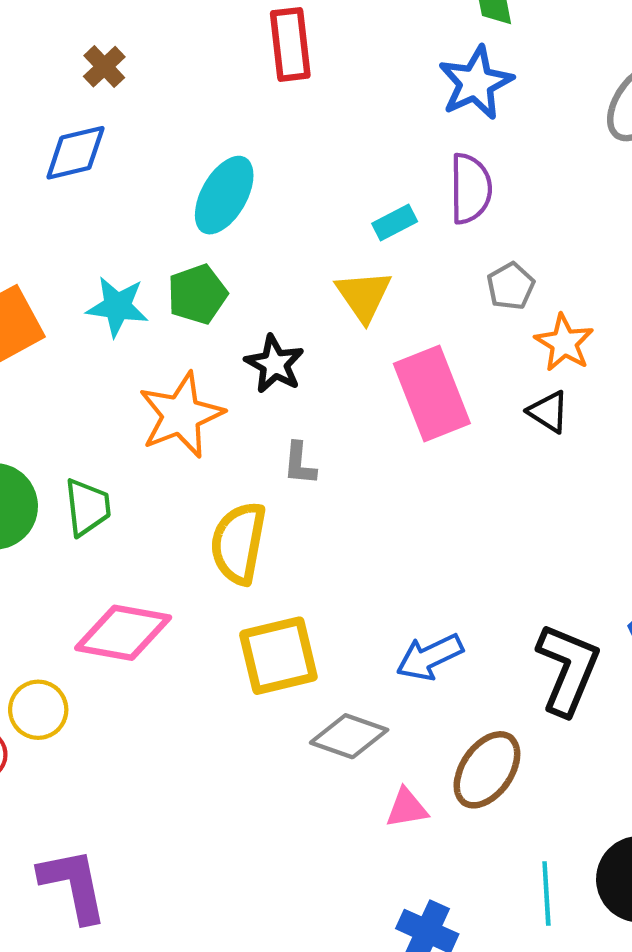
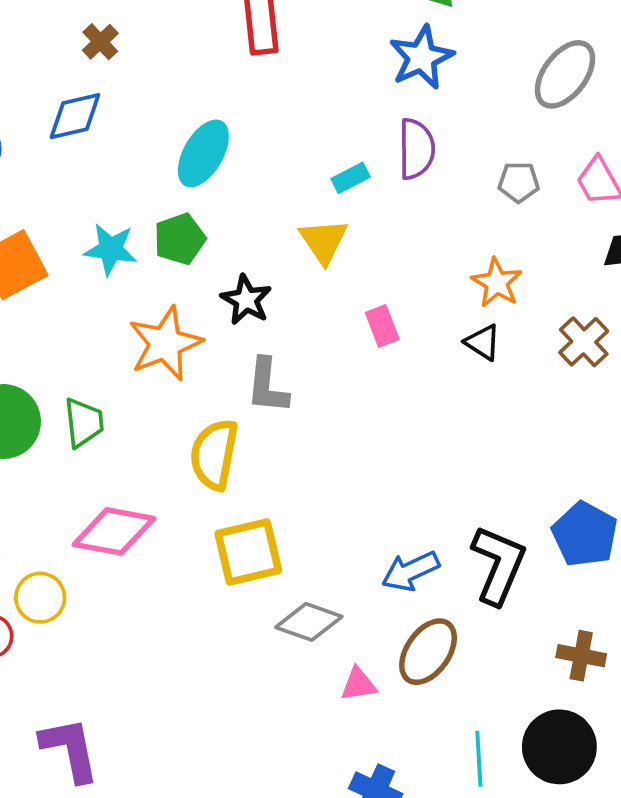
gray pentagon: (511, 286) -> (519, 182), moved, turned 30
pink rectangle: (432, 393) -> (382, 326), size x0.5
gray L-shape: (300, 464) -> (267, 386), size x1.5
blue arrow: (430, 657) -> (410, 571), moved

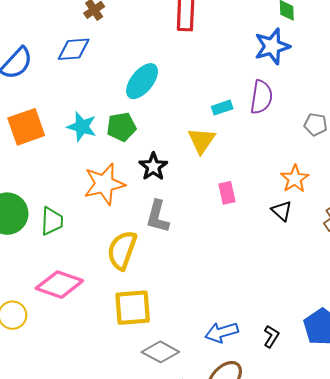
black L-shape: (498, 565) -> (271, 336), size x0.5

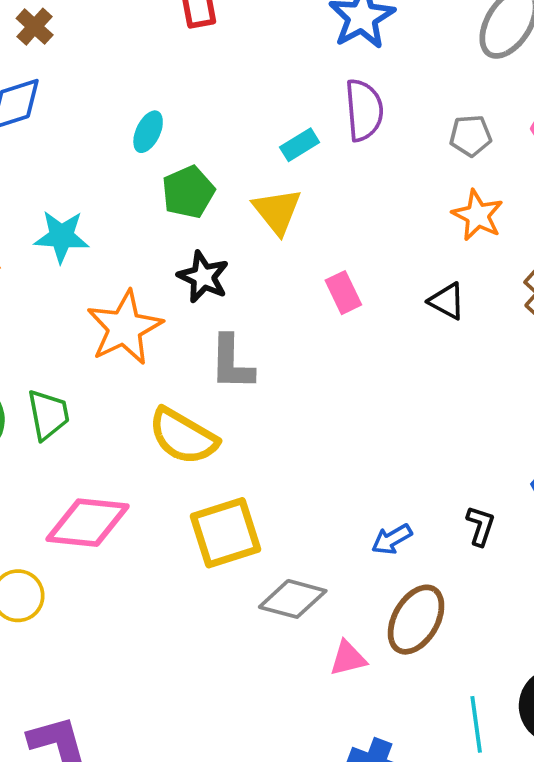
cyan ellipse: (142, 81) -> (148, 132), size x0.6
green pentagon: (121, 127) -> (188, 192), moved
orange star: (295, 179) -> (478, 215), moved
yellow semicircle: (122, 250) -> (183, 436), turned -66
blue arrow: (222, 332) -> (392, 539), size x0.7

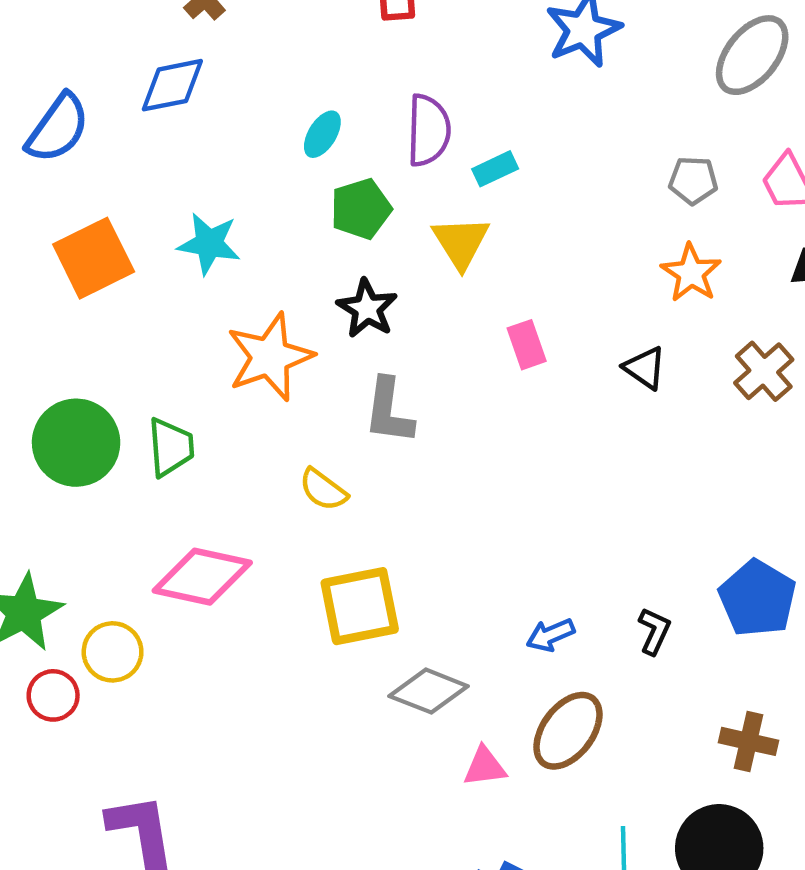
purple semicircle: (364, 110) -> (429, 130), moved
yellow semicircle: (183, 436) -> (323, 490), size x0.6

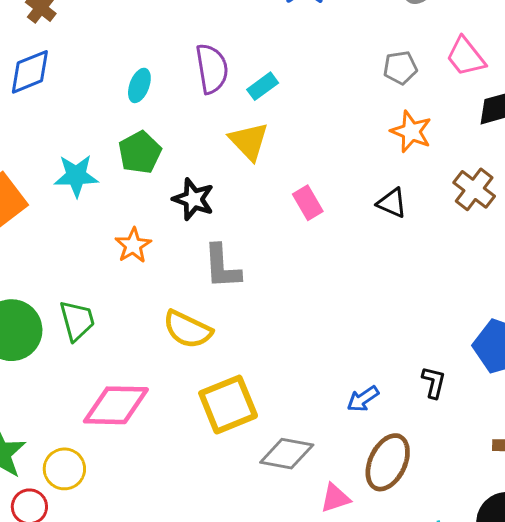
green pentagon: (361, 209) -> (140, 152), moved
orange star: (270, 357) -> (133, 245), size x0.6
yellow semicircle: (323, 490) -> (187, 329), size x1.4

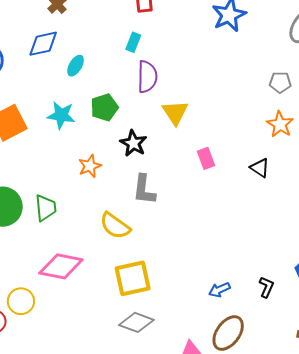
purple semicircle: (212, 69) -> (147, 77), moved
cyan ellipse: (139, 85) -> (76, 66), moved
cyan rectangle: (263, 86) -> (133, 42), moved, turned -42
gray diamond: (287, 454) -> (136, 322), moved

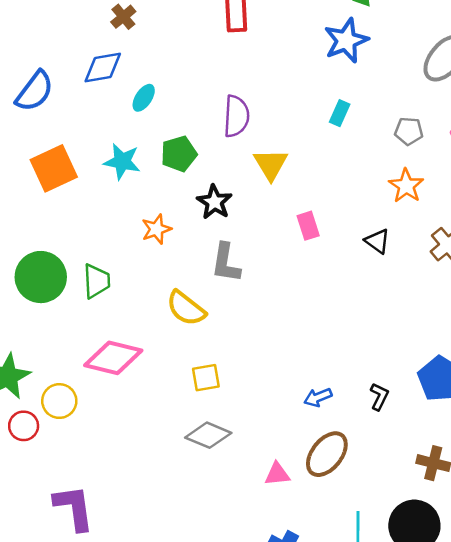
cyan rectangle: (133, 42) -> (340, 113), moved
yellow square: (133, 278) -> (206, 378), size x0.6

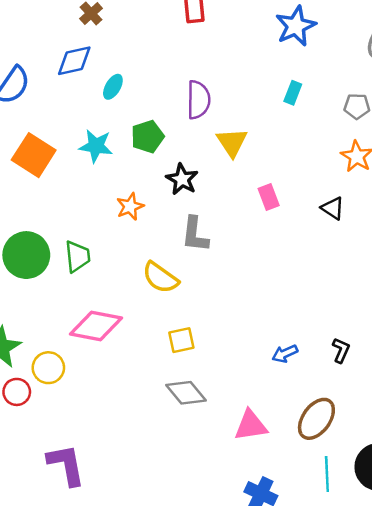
orange square: (54, 168) -> (34, 155), turned -30
gray diamond: (208, 435) -> (186, 393), turned 30
brown ellipse: (327, 454) -> (316, 419), moved
pink triangle: (277, 474) -> (251, 425), size x1.4

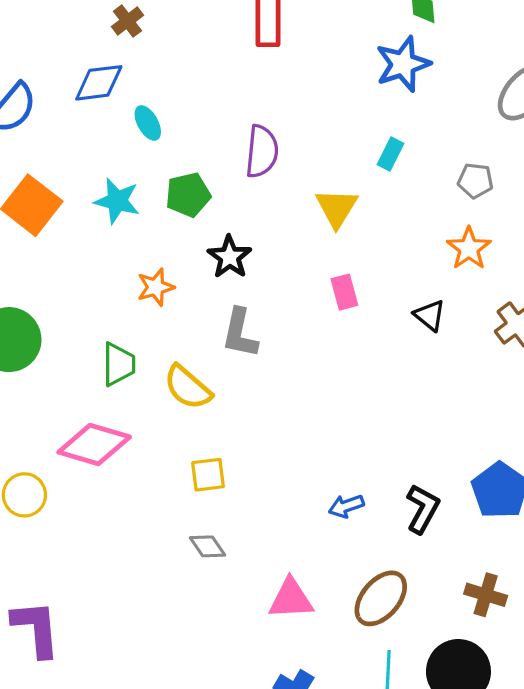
cyan ellipse: (113, 87) -> (148, 123), turned -65
yellow triangle: (232, 142) -> (337, 208), moved
green trapezoid: (78, 256) -> (119, 364), moved
black L-shape: (341, 350) -> (423, 509), size x1.4
gray diamond: (186, 393) -> (208, 546), size x0.7

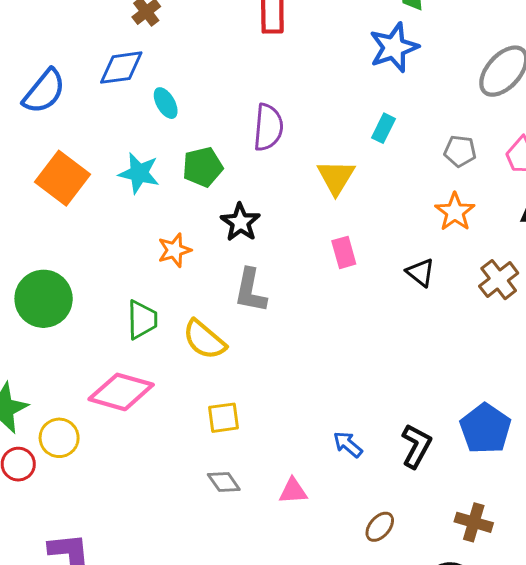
blue arrow: (346, 506) -> (348, 444), turned 60
brown ellipse: (381, 598) -> (380, 527), size x0.6
pink triangle: (291, 599) -> (293, 491), moved, size x0.7

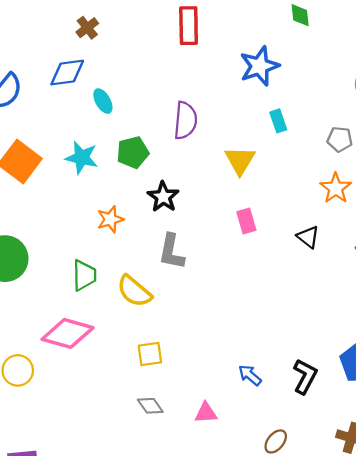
blue star: (394, 47) -> (259, 66), moved
cyan rectangle: (384, 128) -> (278, 121), turned -45

